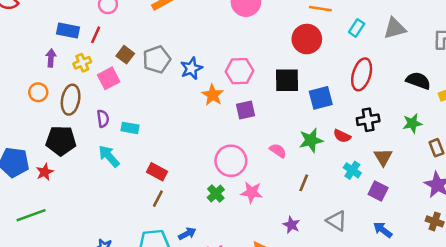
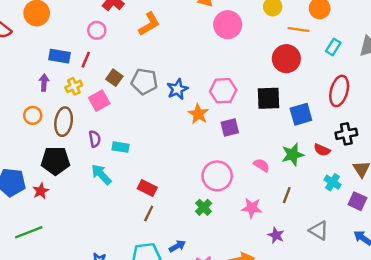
gray pentagon: (157, 59) -> (144, 81), turned 30
pink star: (252, 192) -> (252, 208), moved

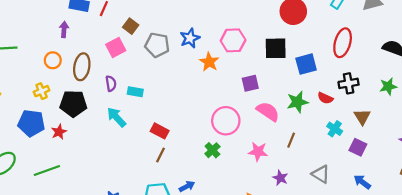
gray pentagon: (144, 81) -> (157, 45), moved
yellow cross: (74, 86) -> (42, 91), moved
purple square: (230, 127) -> (250, 83), moved
pink semicircle: (262, 165) -> (268, 111), size x1.5

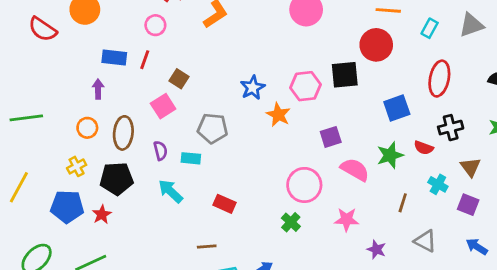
gray pentagon: (157, 45) -> (213, 128), moved
black square: (276, 48) -> (345, 75), moved
brown line: (291, 140) -> (403, 203), moved
brown line: (160, 155) -> (207, 246), moved, turned 63

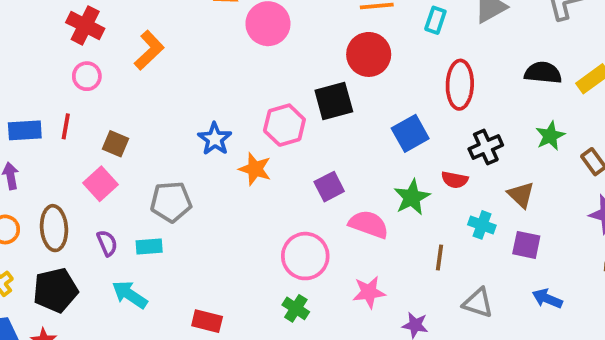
pink circle: (155, 25) -> (87, 76), moved
red rectangle: (224, 204) -> (207, 321), moved

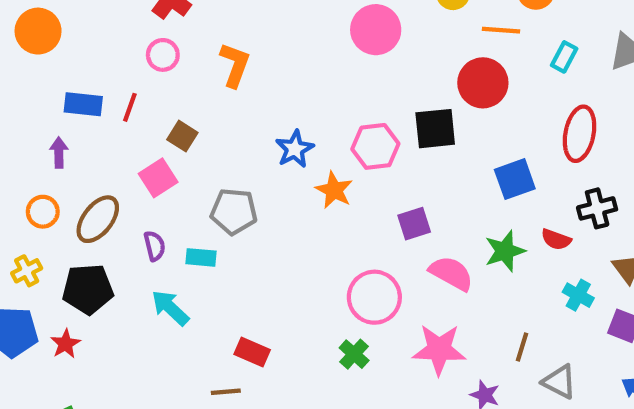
orange L-shape: (149, 50) -> (235, 65), moved, turned -36
brown ellipse: (54, 228) -> (98, 219), turned 33
brown line: (439, 257) -> (522, 347), moved
pink star: (369, 292) -> (439, 350), size x1.4

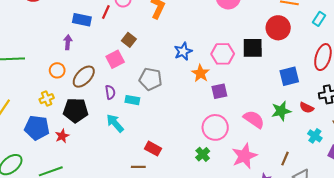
red line: (130, 107) -> (106, 12), moved
purple square: (414, 224) -> (219, 91), moved
pink star: (439, 350) -> (244, 156), turned -30

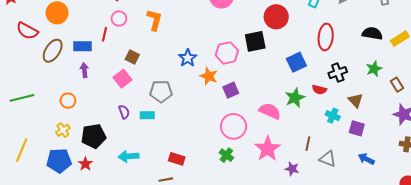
purple arrow: (68, 42) -> (84, 70), moved
brown ellipse: (84, 77) -> (53, 51), moved
cyan arrow: (115, 123) -> (129, 156), moved, turned -42

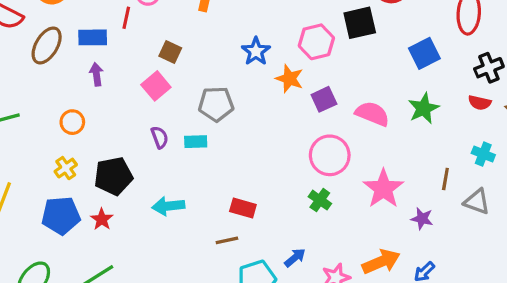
red semicircle: (319, 90) -> (480, 103), moved
pink semicircle: (270, 111) -> (372, 114), moved
cyan cross: (333, 116) -> (483, 154), moved

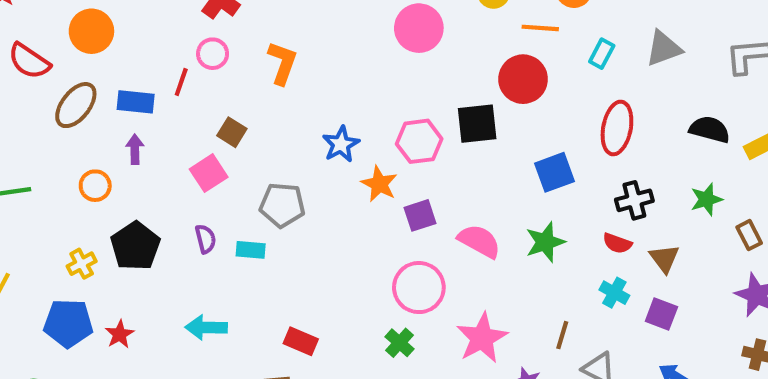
orange circle: (72, 122) -> (95, 186), moved
cyan cross: (483, 154) -> (614, 293), moved
black pentagon: (113, 176) -> (135, 246), moved, turned -30

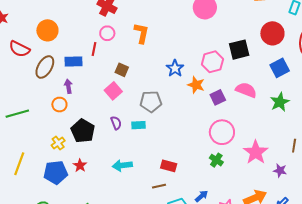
red circle: (523, 79) -> (272, 33), moved
purple arrow: (135, 149) -> (68, 86), moved
pink semicircle: (479, 241) -> (246, 90), moved
red star: (120, 334) -> (80, 165), moved

